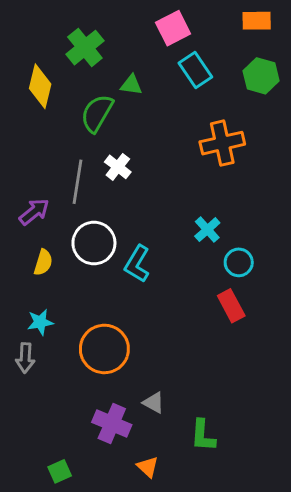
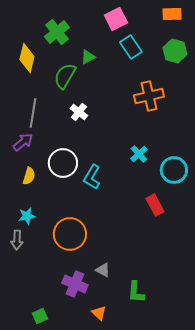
green triangle: (131, 85) -> (88, 57), turned -35
gray line: (78, 182) -> (33, 113), moved
cyan circle: (239, 262) -> (174, 170), moved, size x1.4

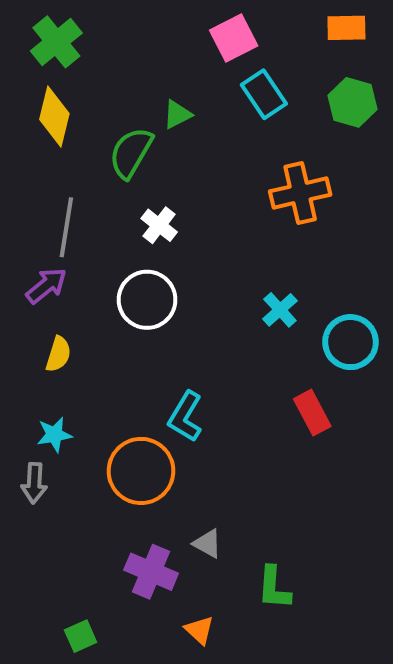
green cross: (57, 32) -> (56, 42), moved
white circle: (63, 163) -> (147, 300), moved
cyan L-shape: (92, 177) -> (185, 417), moved

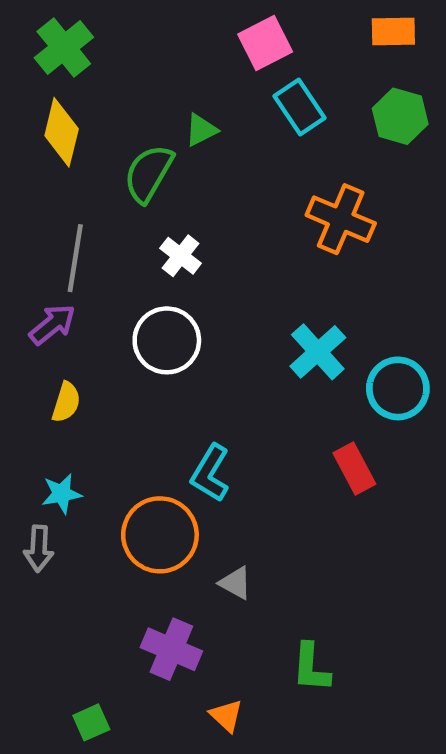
orange cross: (300, 193) -> (341, 219), turned 36
cyan cross: (280, 310) -> (318, 352), size x1.4
gray triangle: (207, 543) -> (235, 583), moved

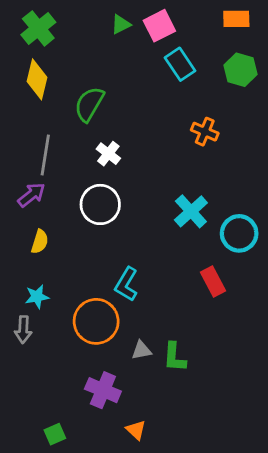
green triangle: (201, 130) -> (121, 24), moved
orange cross: (341, 219) -> (205, 132), size x0.7
gray triangle: (235, 583) -> (141, 350), turned -40
green L-shape: (311, 668) -> (174, 357), moved

